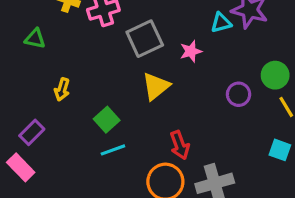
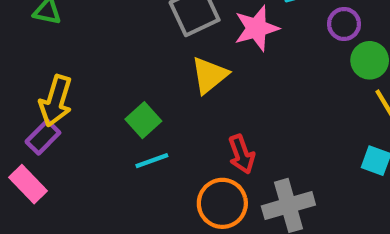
pink star: (191, 51) -> (256, 28), size x1.5
yellow arrow: (62, 89) -> (56, 101), moved, size x1.6
purple circle: (239, 94) -> (344, 24), moved

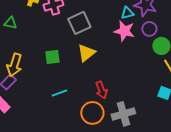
pink star: (256, 28) -> (124, 31), moved, turned 30
green square: (143, 120) -> (52, 57), moved, turned 35

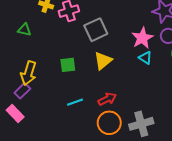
cyan triangle: (127, 13) -> (145, 58), moved, turned 48
pink star: (124, 31) -> (142, 38), turned 30
red arrow: (101, 90) -> (107, 99), moved, turned -96

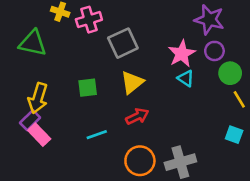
green triangle: (24, 30) -> (33, 43), size x1.6
red arrow: (107, 99) -> (137, 116), moved
pink rectangle: (15, 114) -> (39, 135), moved

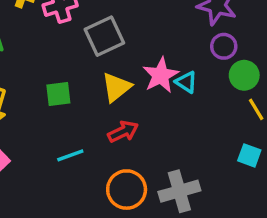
pink star: (182, 54) -> (161, 75), moved

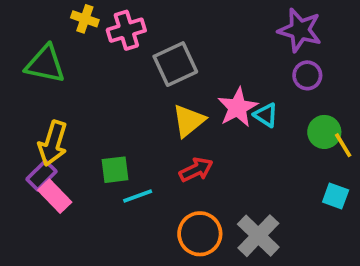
green circle: (244, 75) -> (324, 132), moved
green square: (58, 94) -> (115, 170), moved
gray cross: (179, 191) -> (258, 236), turned -30

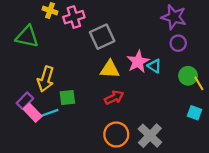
yellow triangle: (189, 121) -> (110, 69), turned 42
yellow arrow: (53, 143) -> (46, 79), moved
cyan line: (138, 196) -> (50, 113), moved

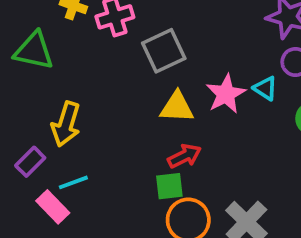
cyan triangle: (154, 66) -> (265, 88), moved
green square: (67, 97) -> (169, 186), moved
pink rectangle: (33, 113) -> (53, 207), moved

